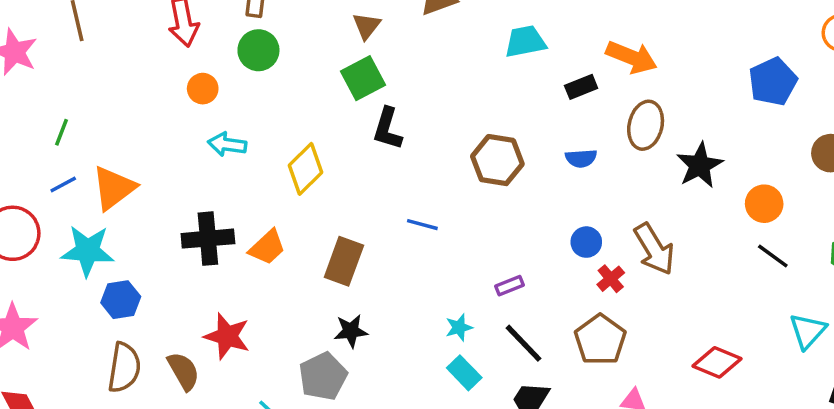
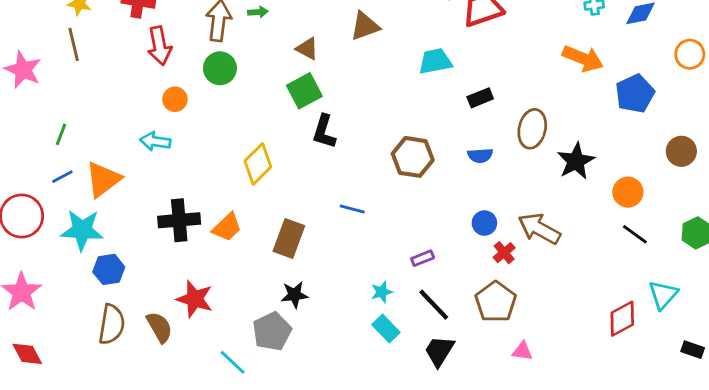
brown triangle: (367, 26) -> (307, 49), turned -40
orange arrow: (632, 57) -> (583, 58), moved
cyan arrow: (227, 144) -> (155, 141), moved
brown arrow: (654, 249) -> (539, 229), turned 150
red diamond: (717, 362) -> (622, 319), moved, turned -51

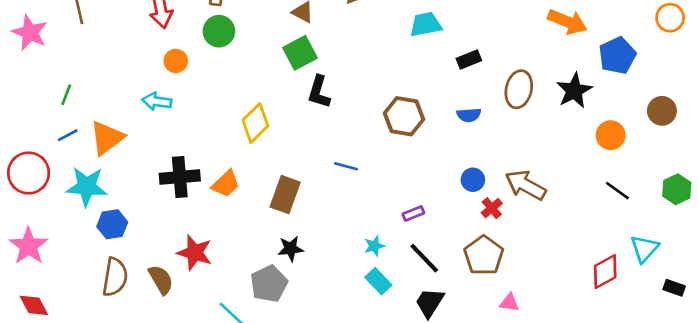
black star: (576, 161) -> (574, 91), moved
orange circle: (628, 192) -> (611, 135), moved
black rectangle: (693, 350) -> (674, 288), moved

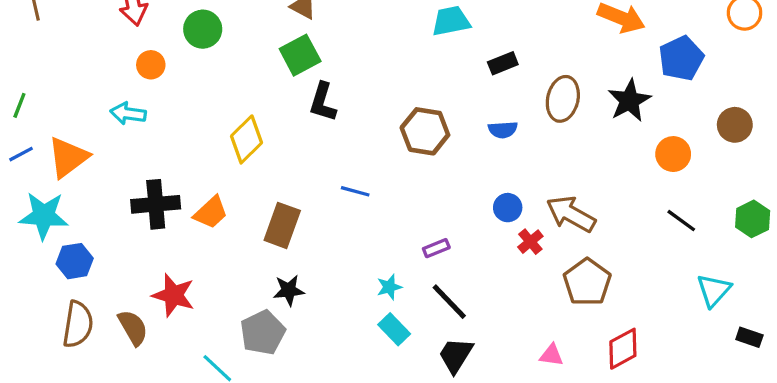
brown pentagon: (484, 255) -> (587, 282), moved
red diamond: (605, 272) -> (623, 349), moved

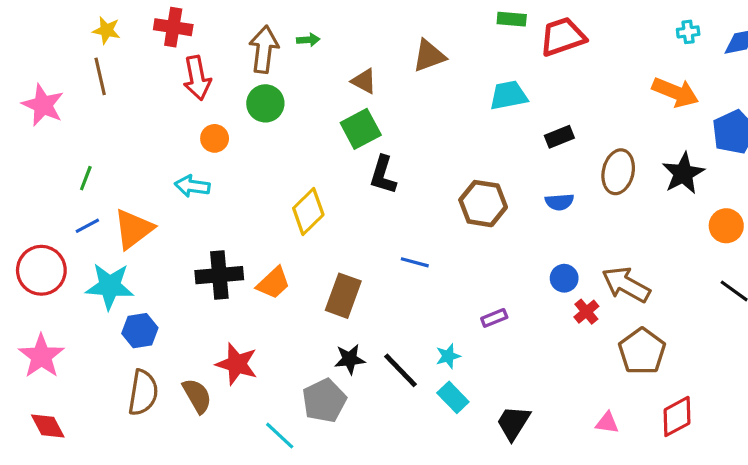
black line: (449, 302) -> (400, 370), moved

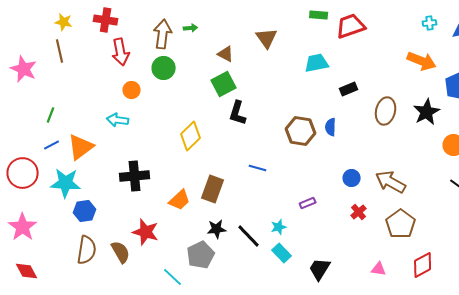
brown triangle: (429, 56) -> (267, 38), turned -45
blue semicircle: (559, 202) -> (331, 127), moved, turned 96
orange trapezoid: (273, 283) -> (180, 200), moved
red cross: (586, 312) -> (359, 212), moved

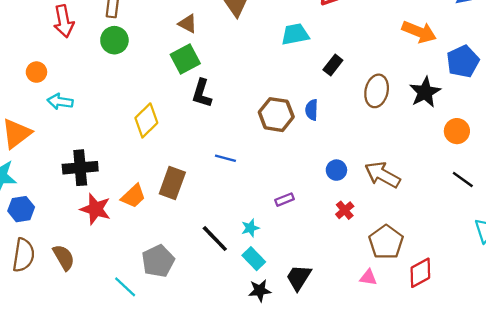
black rectangle: (349, 89) -> (333, 65), turned -30
orange circle: (132, 90) -> (36, 72), moved
brown pentagon: (401, 224) -> (386, 242), moved
black star: (217, 229) -> (260, 291), moved
red star: (146, 232) -> (96, 209), moved

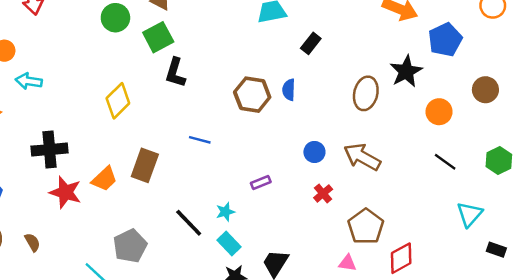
green circle: (114, 40) -> (115, 18), moved
brown ellipse: (377, 91) -> (366, 93), moved
brown semicircle: (64, 257) -> (32, 242), size x0.7

